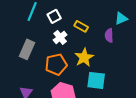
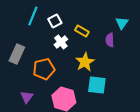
cyan triangle: (121, 18) -> (122, 23), turned -32
gray rectangle: (27, 49) -> (17, 54), moved
orange pentagon: (56, 64) -> (44, 69), moved

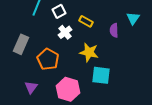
cyan triangle: (122, 23) -> (133, 18), moved
yellow star: (85, 62) -> (89, 52), turned -30
orange pentagon: (44, 69) -> (48, 59), turned -30

